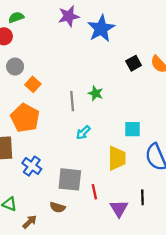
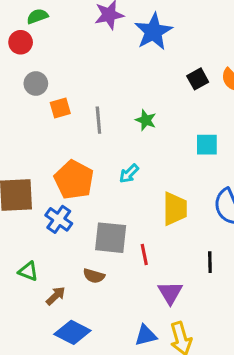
orange square: (33, 84) -> (60, 108), turned 32
gray line: (72, 101) -> (98, 120), moved
orange pentagon: (25, 118) -> (74, 180), moved
cyan square: (132, 129) -> (207, 145), moved
purple triangle: (119, 208) -> (170, 293), moved

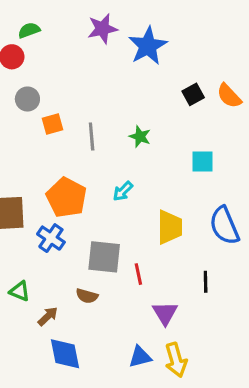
blue diamond: (72, 332) -> (65, 354), turned 52

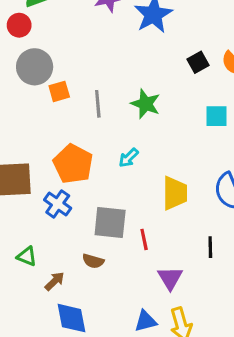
gray circle: (27, 99) -> (35, 67), size x1.5
green star: (140, 137) -> (146, 104), size x1.4
cyan square: (202, 162) -> (216, 116), moved

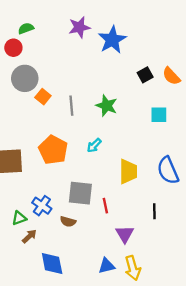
orange square: (59, 91) -> (43, 97), turned -35
blue cross: (58, 204) -> (42, 206), moved
green triangle: (27, 256) -> (19, 218), turned -42
brown arrow: (55, 281) -> (29, 236), moved

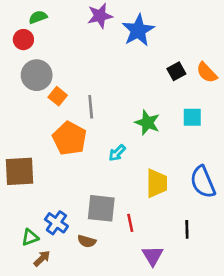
green star: (107, 106) -> (147, 123), moved
orange pentagon: (53, 150) -> (70, 138), moved

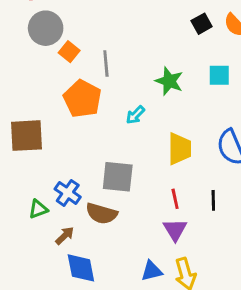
red line: (130, 223) -> (175, 199), moved
brown semicircle: (87, 241) -> (102, 214), size x1.5
brown arrow: (42, 258) -> (65, 236), moved

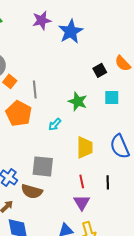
black square: (202, 24) -> (100, 70), moved

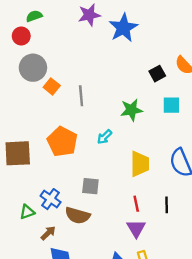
green star: (78, 101) -> (131, 110), turned -30
orange pentagon: (19, 113) -> (62, 142), moved
gray square: (43, 166) -> (90, 186), size x0.7

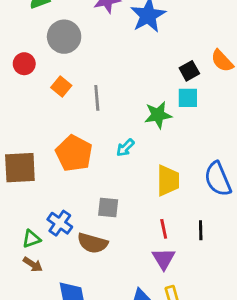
red circle: (21, 36) -> (24, 64), moved
gray circle: (33, 68) -> (64, 37), moved
cyan square: (171, 105) -> (188, 98), moved
brown arrow: (48, 233) -> (33, 264), moved, turned 77

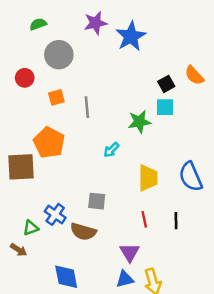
orange square: (61, 86) -> (56, 97), turned 35
orange pentagon: (74, 153) -> (49, 142), moved
purple triangle: (164, 259) -> (130, 252), moved
brown arrow: (33, 264) -> (19, 250), moved

